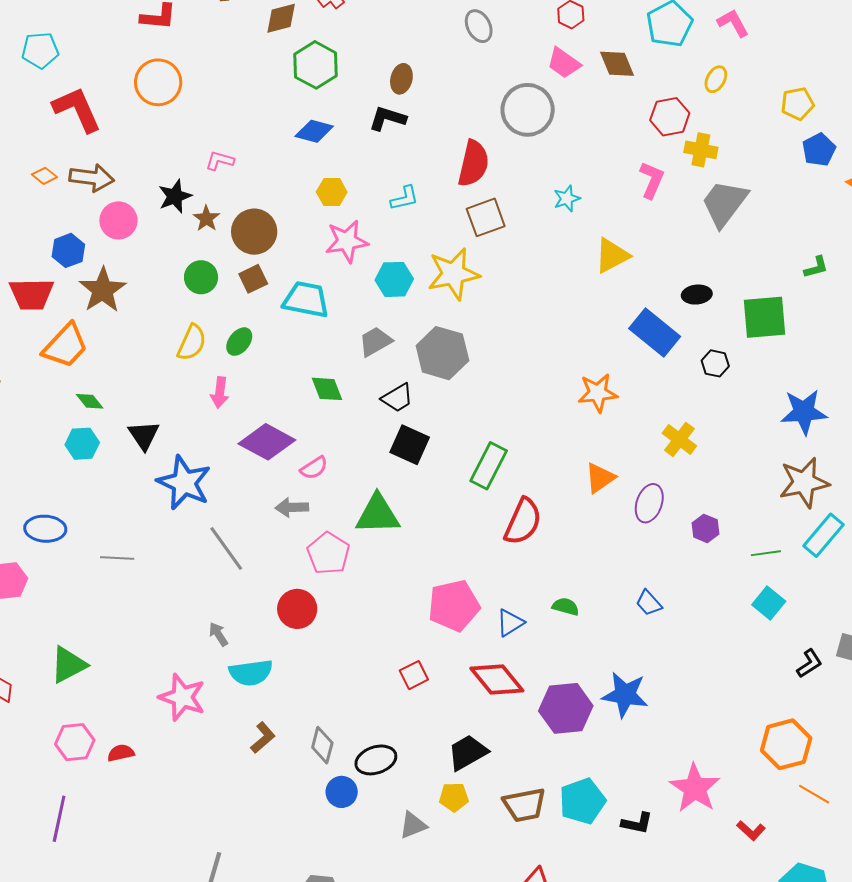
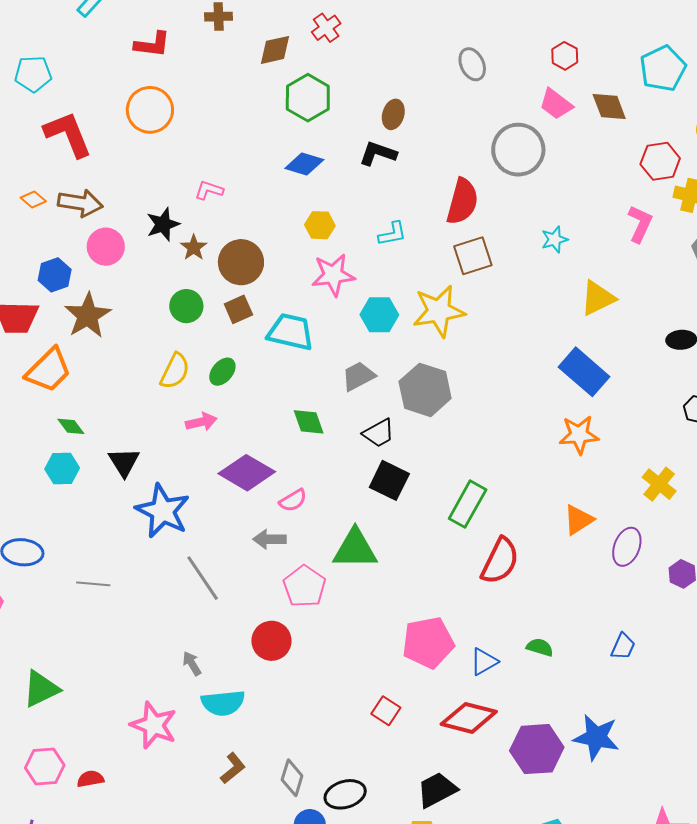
blue rectangle: (655, 333) -> (584, 372), moved
pink arrow: (220, 393) -> (201, 422), turned -112
blue trapezoid: (649, 603) -> (623, 646), turned -116
red square: (414, 675) -> (386, 711), turned -32
red diamond: (497, 680) -> (469, 718), turned -38

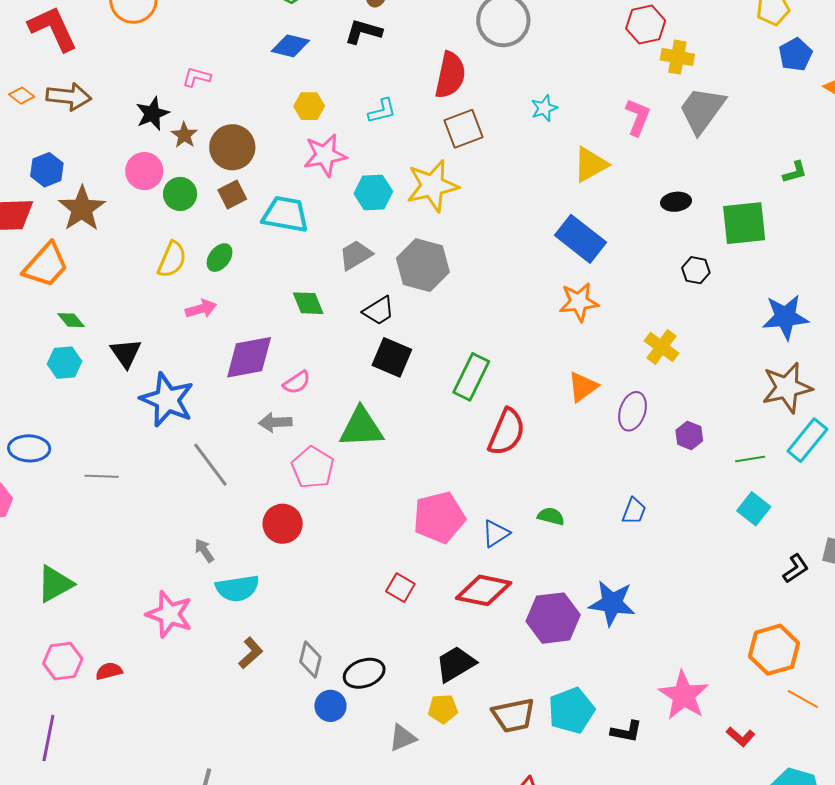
pink L-shape: (640, 224) -> (638, 117), moved
pink circle: (106, 247) -> (144, 171), moved
purple diamond: (247, 473) -> (249, 357), turned -38

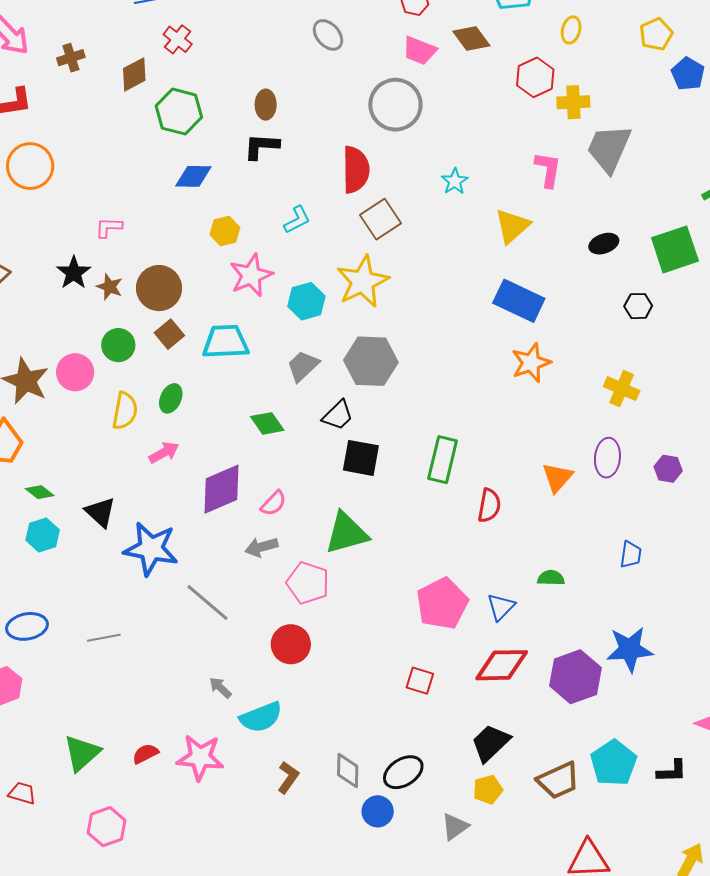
pink circle: (144, 171) -> (75, 372), moved
orange triangle: (583, 387) -> (557, 477), moved
red semicircle: (507, 432) -> (489, 506), size x0.7
red semicircle: (109, 671) -> (145, 754), moved

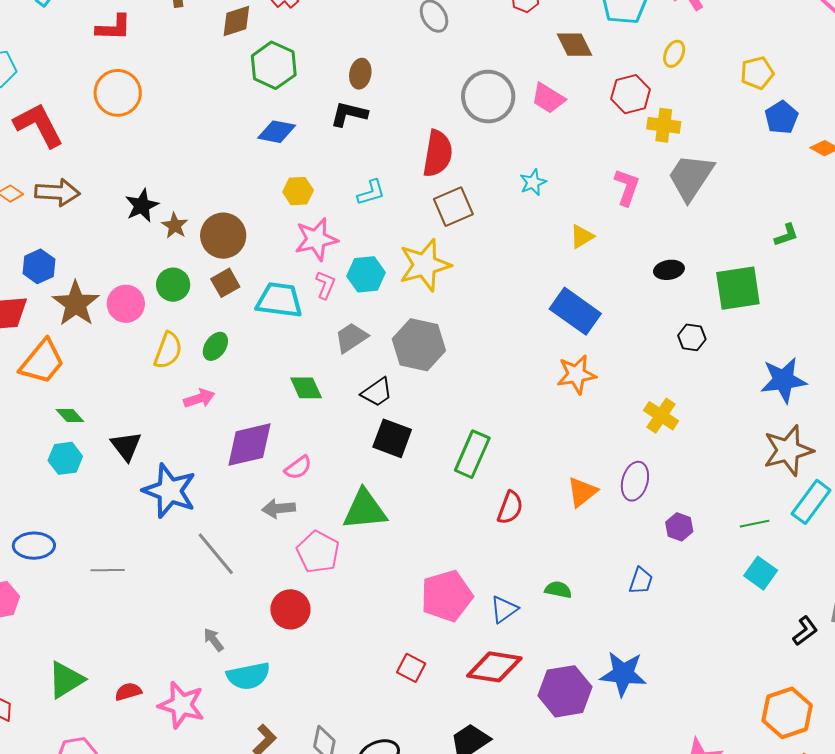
pink trapezoid: (419, 51) -> (548, 98), moved
yellow triangle: (512, 226) -> (582, 236), size x0.7
pink L-shape: (109, 227) -> (325, 285), moved, turned 100
purple hexagon: (668, 469) -> (679, 527), moved

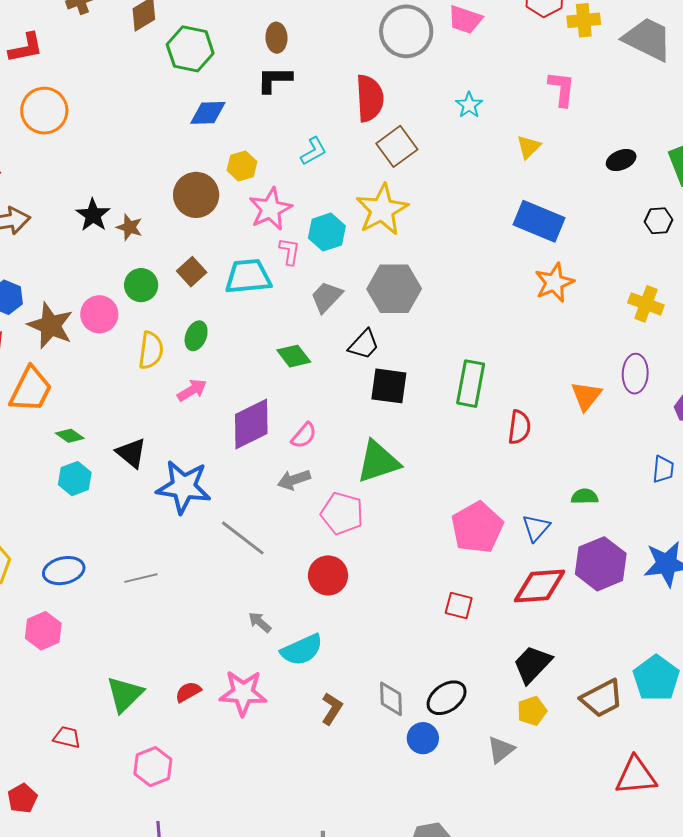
gray trapezoid: (691, 177) -> (648, 39), moved, turned 96
brown circle: (223, 236) -> (196, 195), moved
purple hexagon: (565, 691) -> (601, 564), moved

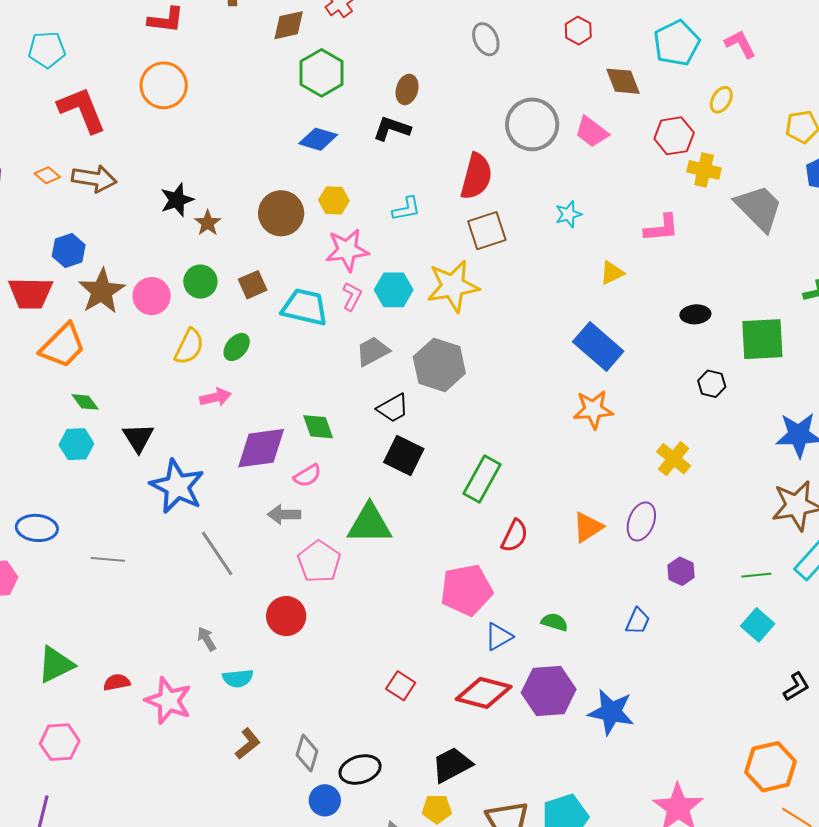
pink L-shape: (562, 89) -> (661, 228), turned 60
green diamond: (294, 356) -> (318, 427), moved
pink pentagon: (477, 527) -> (466, 590), moved
cyan semicircle: (302, 650) -> (238, 678), size x0.7

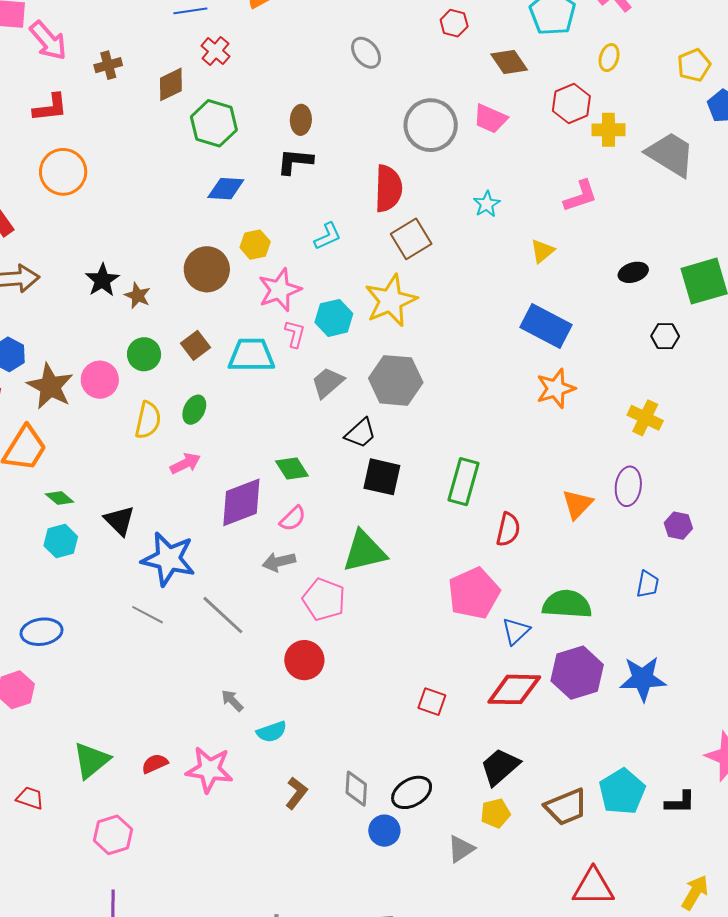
gray line: (108, 559) -> (148, 615), moved, turned 36
green semicircle: (555, 622) -> (567, 604), size x1.8

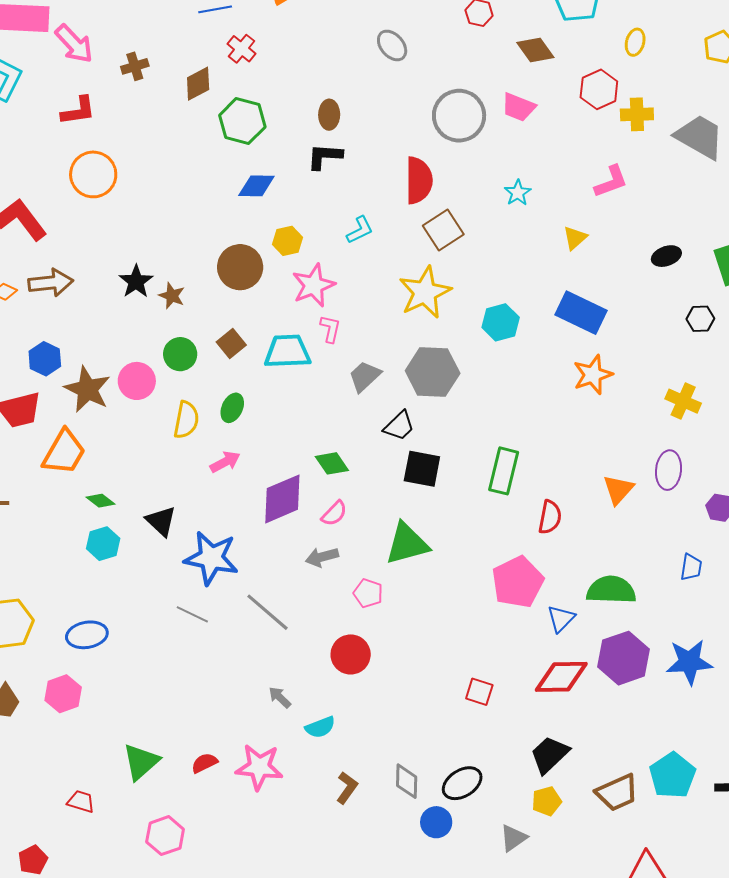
cyan hexagon: (334, 318) -> (501, 322), moved
pink pentagon: (324, 599) -> (368, 593), size x0.7

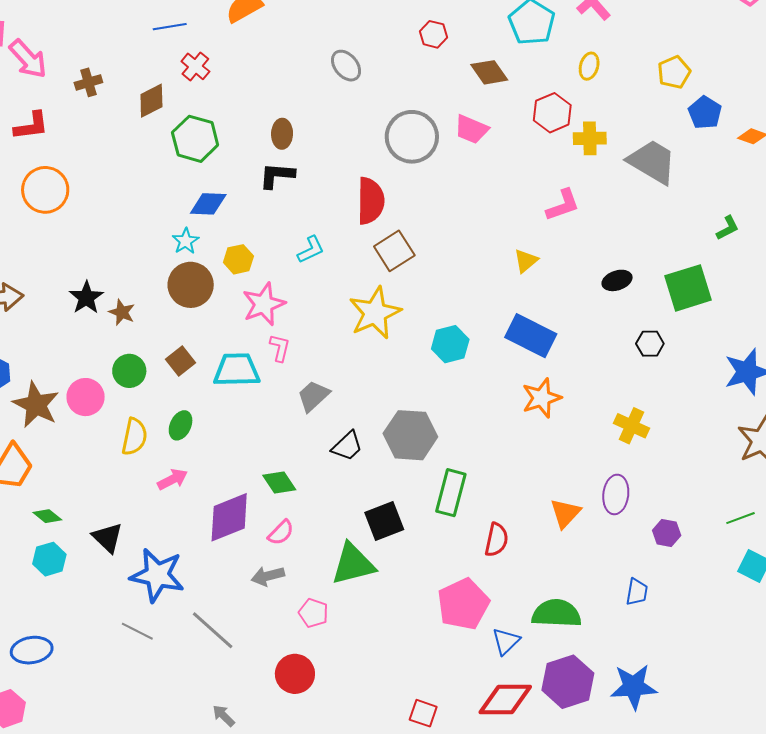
cyan star: (518, 193) -> (186, 241), moved
gray hexagon: (433, 372) -> (410, 435), moved
black square: (422, 469) -> (384, 521), moved, turned -33

